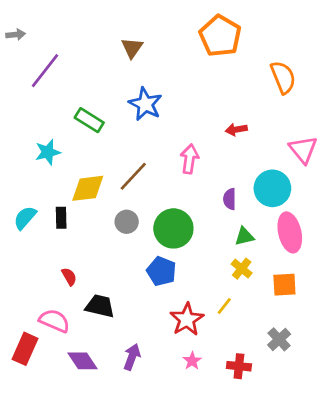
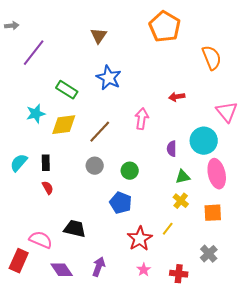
yellow diamond: (88, 188) -> (64, 125), moved
green circle: (173, 228) -> (130, 171), size x0.6
red semicircle: (69, 277) -> (48, 188), moved

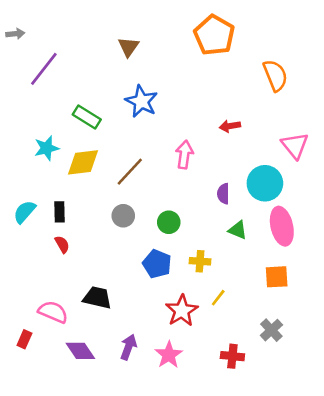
green triangle: (183, 177) -> (238, 230), turned 35
yellow cross: (181, 201) -> (200, 261), moved, turned -35
red rectangle: (19, 261) -> (24, 339), size x0.6
pink star: (144, 270) -> (169, 355), moved, size x1.5

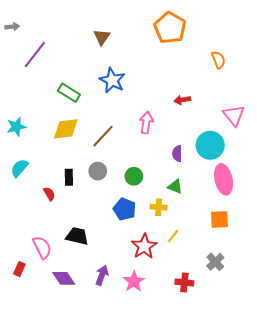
orange semicircle: (275, 75) -> (218, 60), size x0.7
cyan star: (47, 148) -> (16, 127), moved
black rectangle: (60, 212) -> (69, 177), moved
green triangle: (238, 230) -> (175, 187), moved
pink semicircle: (53, 312) -> (42, 247), turned 40

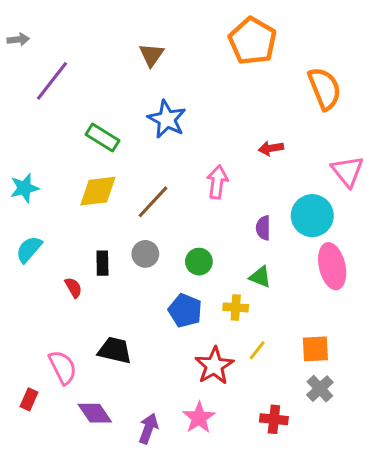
orange semicircle: (218, 60) -> (324, 89), size x1.6
orange square: (219, 220) -> (315, 349), moved
purple arrow: (102, 275) -> (148, 428), moved

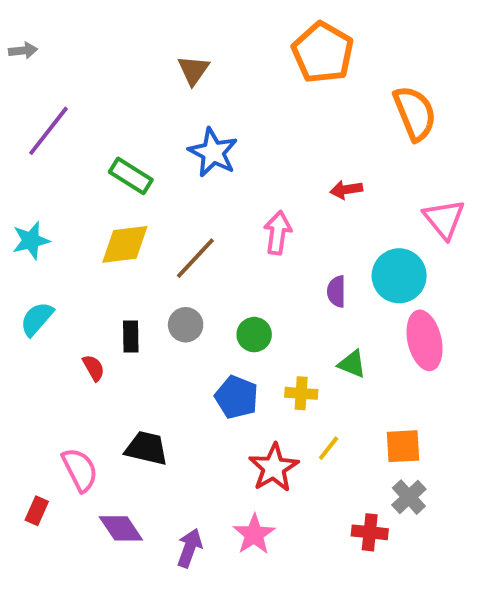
purple line: (52, 81) -> (48, 131), moved
green triangle: (260, 277) -> (352, 364), moved
red cross: (274, 419) -> (370, 532), moved

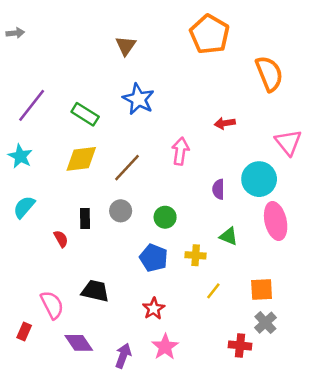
purple line: (48, 131) -> (32, 105), moved
cyan star: (31, 241) -> (20, 156), turned -30
red star: (274, 468) -> (154, 309), moved, size x0.7

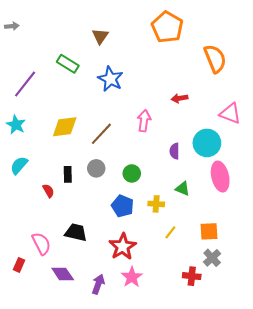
green rectangle: (85, 114) -> (68, 64), moved
pink triangle: (288, 142) -> (230, 114), turned -30
red star: (154, 309) -> (123, 247), size x1.5

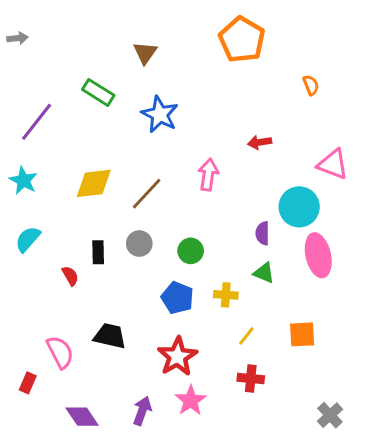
orange semicircle: (215, 59) -> (311, 85), size x0.5
purple semicircle: (174, 151) -> (262, 233), moved
gray cross: (212, 258) -> (330, 415), moved
purple diamond: (63, 274) -> (82, 417), moved
red cross: (192, 276) -> (251, 378), moved

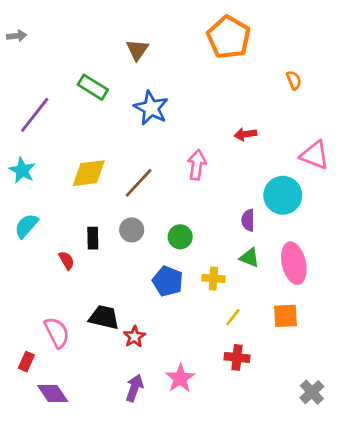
pink ellipse: (318, 255) -> (294, 263), moved
red star: (177, 356) -> (134, 337), moved, size x0.6
purple diamond: (82, 417) -> (53, 393), moved

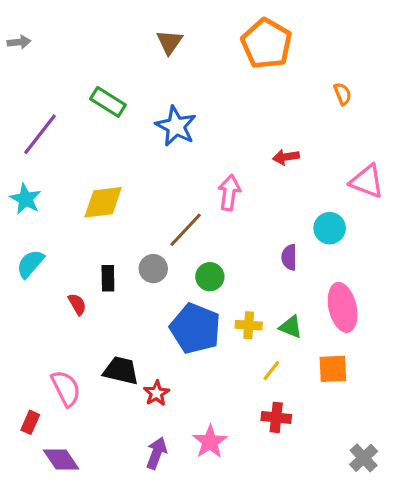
brown triangle: (137, 50) -> (169, 42), moved
brown line: (139, 183) -> (186, 230), moved
cyan circle: (283, 195) -> (330, 228), size x0.7
green triangle: (249, 258) -> (291, 327), moved
blue pentagon: (168, 281) -> (195, 328), size x1.4

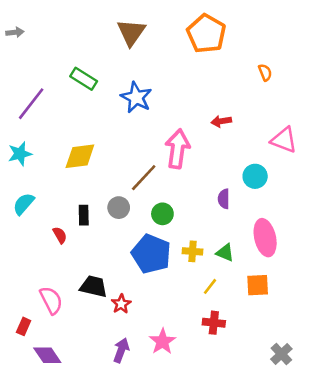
brown triangle: (169, 42) -> (131, 32), size x1.4
pink arrow: (229, 193) -> (177, 149), size x1.4
cyan star: (25, 199) -> (20, 154), turned 30

